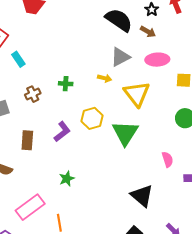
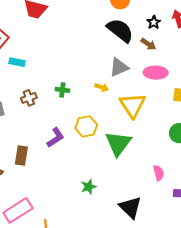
cyan rectangle: (18, 59) -> (17, 62), turned -49
brown rectangle: (27, 140) -> (21, 156), moved
green star: (67, 179) -> (89, 187), moved

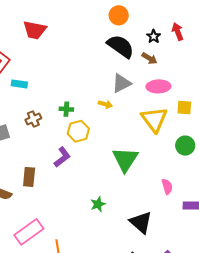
yellow triangle: (133, 105) -> (154, 119), moved
yellow hexagon: (86, 126) -> (78, 131), moved

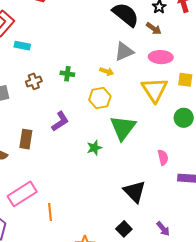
yellow hexagon: (78, 131) -> (100, 98), moved
green star: (98, 204) -> (94, 148), moved

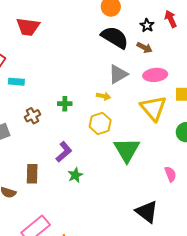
green star: (94, 148) -> (75, 175), moved

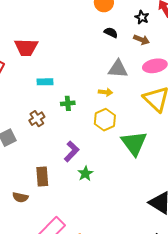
red trapezoid: (28, 27) -> (26, 47), moved
black semicircle: (115, 37) -> (111, 33), size x0.5
gray triangle: (118, 74) -> (118, 69), turned 40
cyan rectangle: (16, 82) -> (45, 82), moved

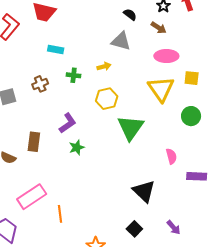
gray triangle: (118, 69) -> (121, 41), moved
yellow arrow: (105, 92) -> (104, 67), moved, turned -32

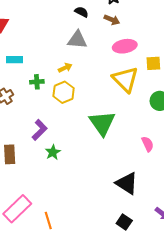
yellow hexagon: (107, 99) -> (64, 92), moved

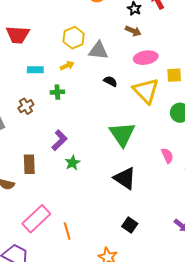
black semicircle: (82, 12) -> (110, 81), moved
yellow arrow: (65, 68) -> (67, 66), moved
yellow hexagon: (64, 92) -> (74, 38), moved
black triangle: (127, 183) -> (125, 178), moved
black square: (124, 222) -> (130, 225), moved

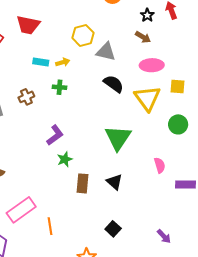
yellow arrow: (67, 66) -> (63, 62), moved
black semicircle: (110, 81) -> (114, 84), size x1.5
brown rectangle: (29, 164) -> (82, 183), moved
black triangle: (125, 178) -> (115, 182), size x0.7

